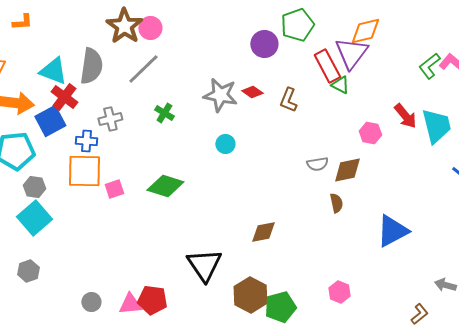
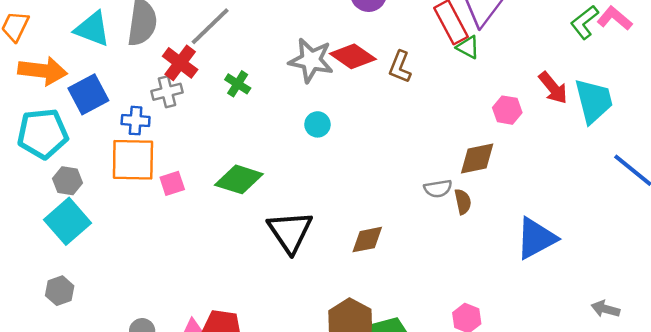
red diamond: (252, 92) -> (353, 56), size x1.6
red cross: (64, 97) -> (180, 63), moved
gray semicircle: (317, 164) -> (438, 189), moved
black triangle: (204, 265) -> (290, 232), moved

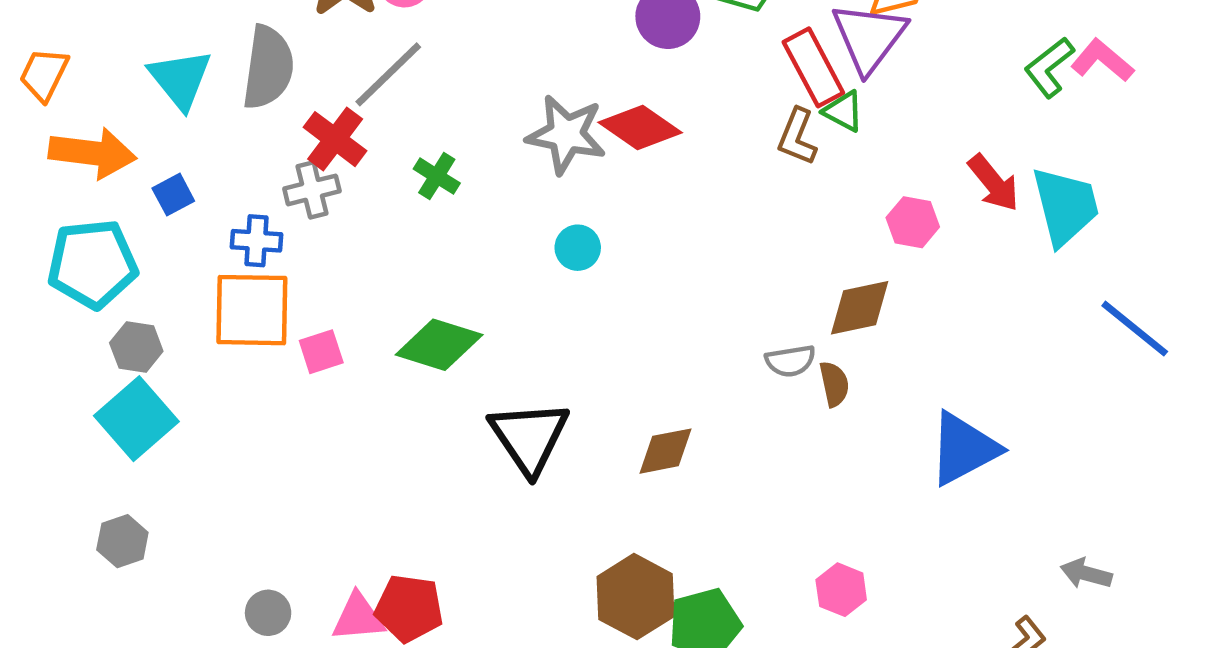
cyan triangle: (92, 29) -> (180, 79), turned 30
brown L-shape: (400, 67) -> (797, 137), moved
blue square: (88, 94) -> (173, 195), size x0.6

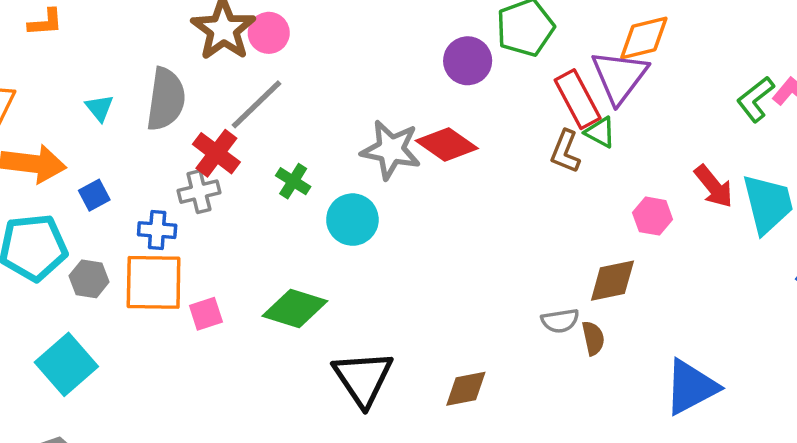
cyan triangle: (180, 79) -> (99, 108), size x0.6
cyan circle: (578, 248) -> (352, 220), moved, size x1.5
gray hexagon: (136, 347) -> (89, 279), moved

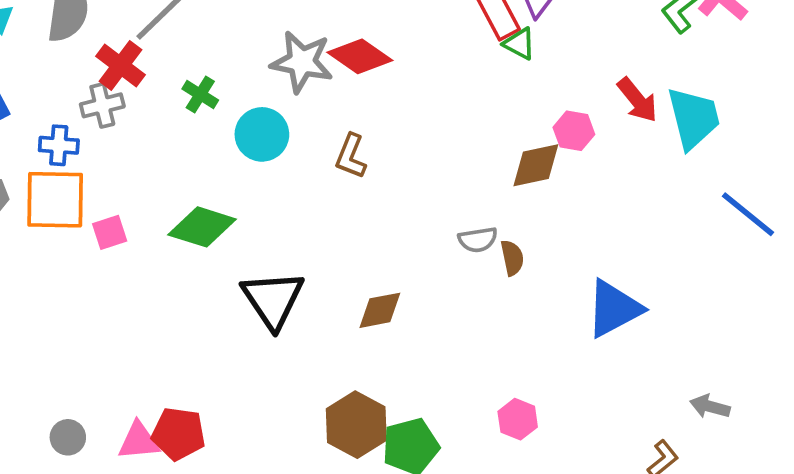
brown L-shape: (565, 151) -> (351, 156), moved
brown diamond: (612, 281) -> (536, 165), moved

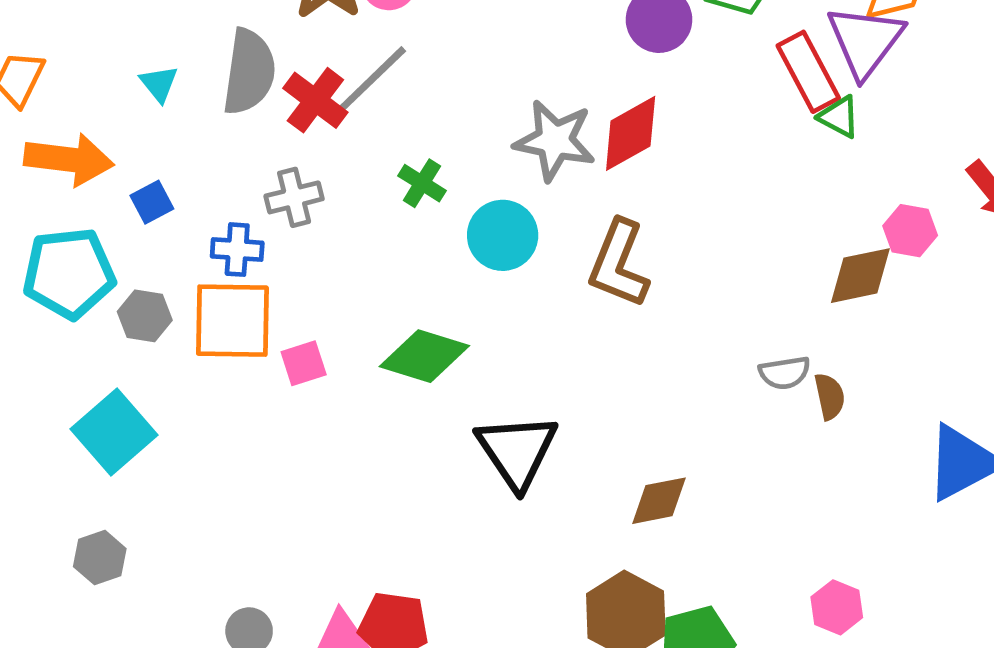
red diamond: (360, 56) -> (631, 133), turned -64
red cross: (120, 65) -> (315, 100), moved
brown L-shape: (351, 156) -> (619, 264), size x1.5
brown diamond: (380, 310) -> (659, 501), moved

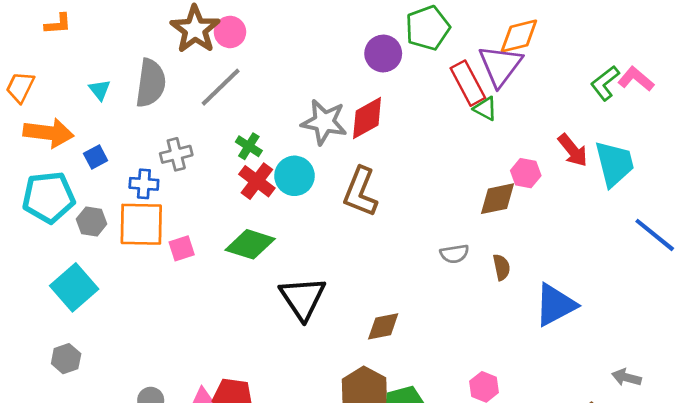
red cross: (315, 100) -> (257, 181), moved
brown semicircle: (830, 396) -> (501, 267), moved

